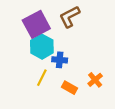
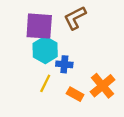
purple square: (36, 24) -> (39, 26), turned 32
orange cross: (95, 80) -> (102, 86), size x1.5

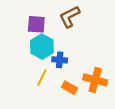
purple square: (39, 26) -> (36, 24), size x0.7
orange cross: (102, 86) -> (95, 80), turned -35

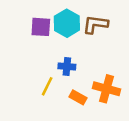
brown L-shape: (70, 17) -> (95, 24), moved, turned 35
cyan hexagon: (42, 47) -> (67, 23), moved

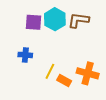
blue cross: (67, 67) -> (25, 55), moved
yellow line: (47, 86) -> (50, 71), moved

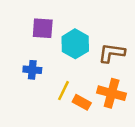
cyan hexagon: (55, 19) -> (75, 44), moved
brown L-shape: (78, 20) -> (112, 53), moved

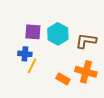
purple square: (43, 28) -> (33, 32), moved
yellow line: (63, 91) -> (32, 66), moved

